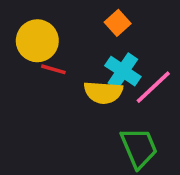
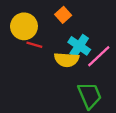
orange square: (118, 23) -> (63, 15), moved

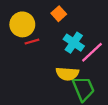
red line: (34, 45) -> (32, 42), turned -32
yellow semicircle: (67, 60) -> (67, 74), moved

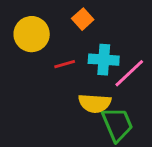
red line: (32, 42) -> (65, 64), moved
cyan cross: (74, 43) -> (104, 60), turned -30

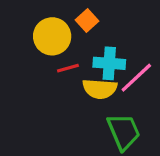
yellow circle: (32, 34) -> (52, 36), moved
yellow semicircle: (95, 103) -> (100, 89), moved

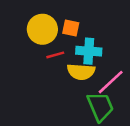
orange square: (87, 20) -> (71, 28), moved, turned -36
pink line: (136, 78) -> (111, 82), moved

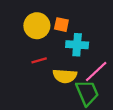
red line: (55, 55) -> (39, 60), moved
yellow semicircle: (81, 72) -> (65, 76), moved

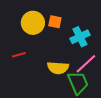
cyan cross: (77, 45) -> (80, 37), moved, turned -30
red line: (39, 60) -> (19, 55), moved

